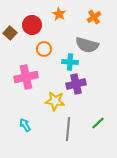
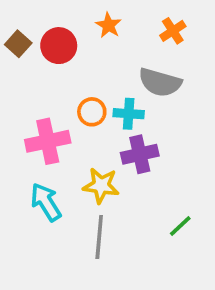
brown square: (10, 33) -> (18, 44), moved
orange circle: (44, 49) -> (92, 112), moved
cyan arrow: (25, 125) -> (46, 202), moved, size x1.5
gray line: (68, 129) -> (99, 237), moved

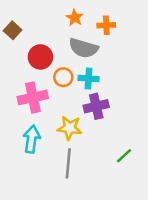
orange cross: (173, 31) -> (106, 25), moved, turned 30
red circle: (59, 46) -> (40, 57), moved
gray semicircle: (160, 82) -> (83, 48), moved
cyan arrow: (46, 202) -> (32, 139), turned 40

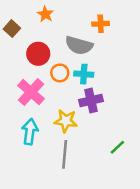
orange star: (75, 18) -> (45, 14), moved
pink cross: (33, 97) -> (31, 92), turned -36

